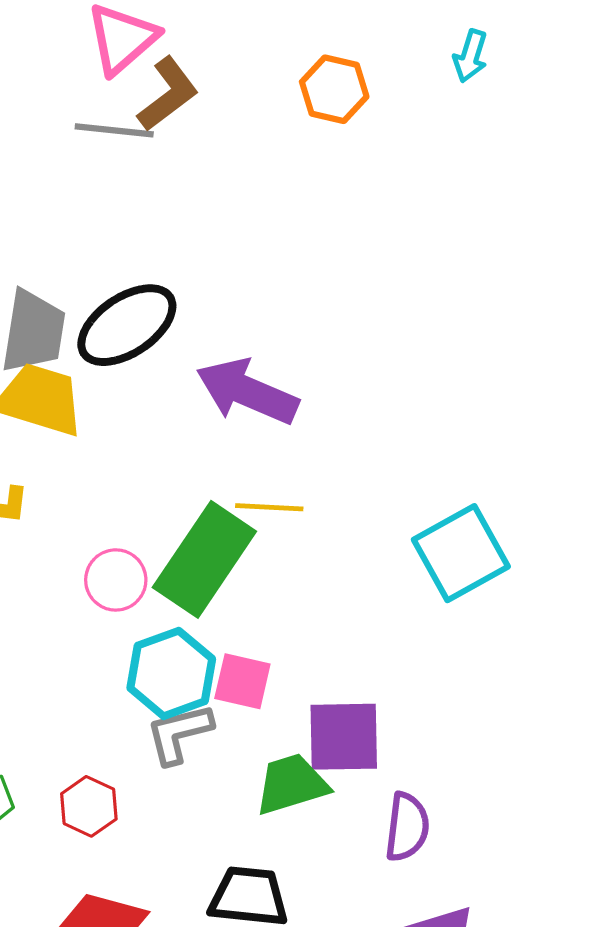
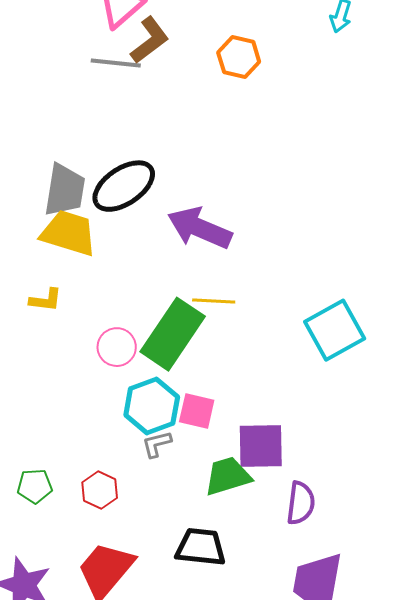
orange hexagon: (334, 89) -> (239, 57), moved
gray L-shape: (179, 734) -> (157, 444), size x0.7

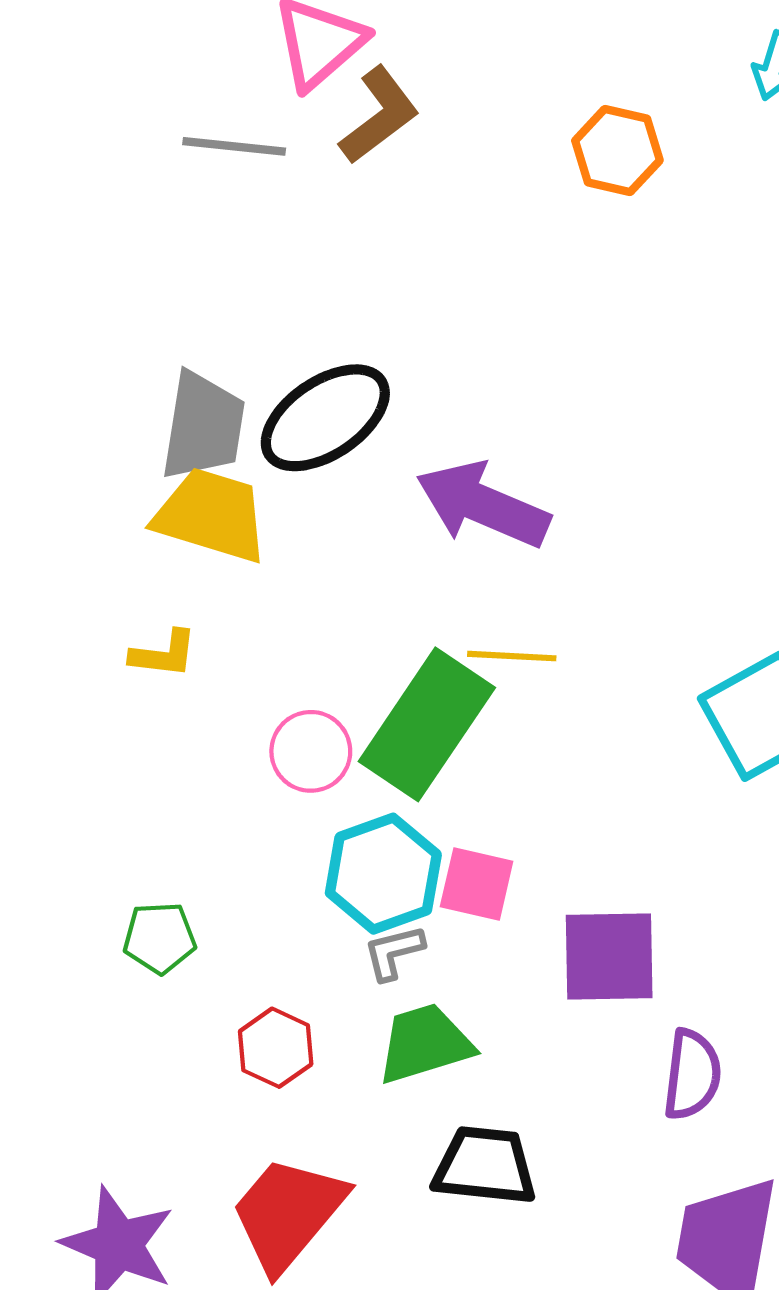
orange hexagon: (239, 57) -> (617, 150), moved
gray line: (116, 63) -> (234, 146), moved
green trapezoid: (228, 476) -> (425, 1044), moved
green pentagon: (35, 486) -> (160, 938), moved

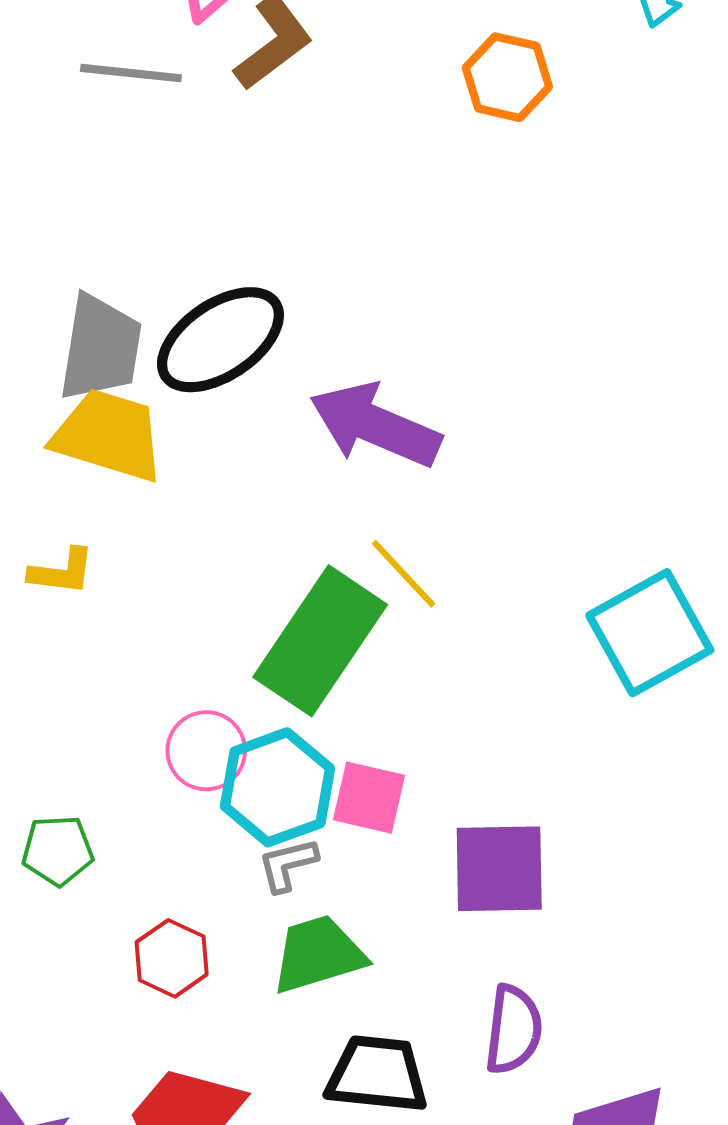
yellow line: (512, 656) -> (404, 574), turned 44
pink circle: (311, 751) -> (206, 751), moved
purple semicircle: (692, 1075) -> (513, 1030), moved

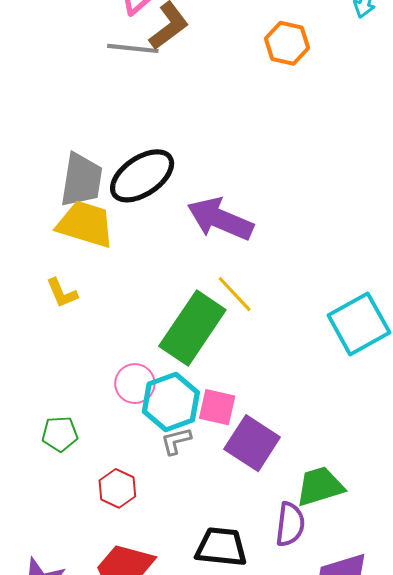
gray line: (131, 73) -> (133, 48), moved
yellow L-shape: (62, 572) -> (62, 293), turned 60
purple square: (499, 869) -> (252, 443), moved, turned 34
green trapezoid: (318, 954) -> (320, 486), moved

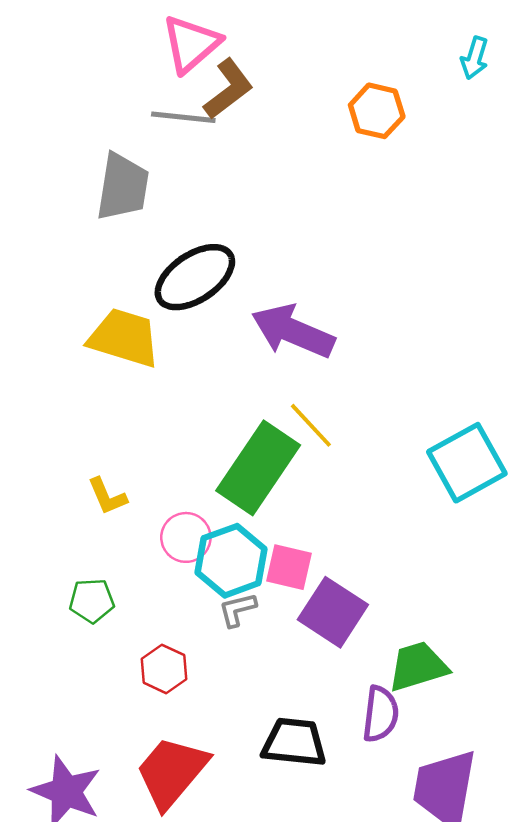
gray trapezoid: (81, 180) -> (123, 187), moved
yellow L-shape: (62, 293) -> (107, 496), moved

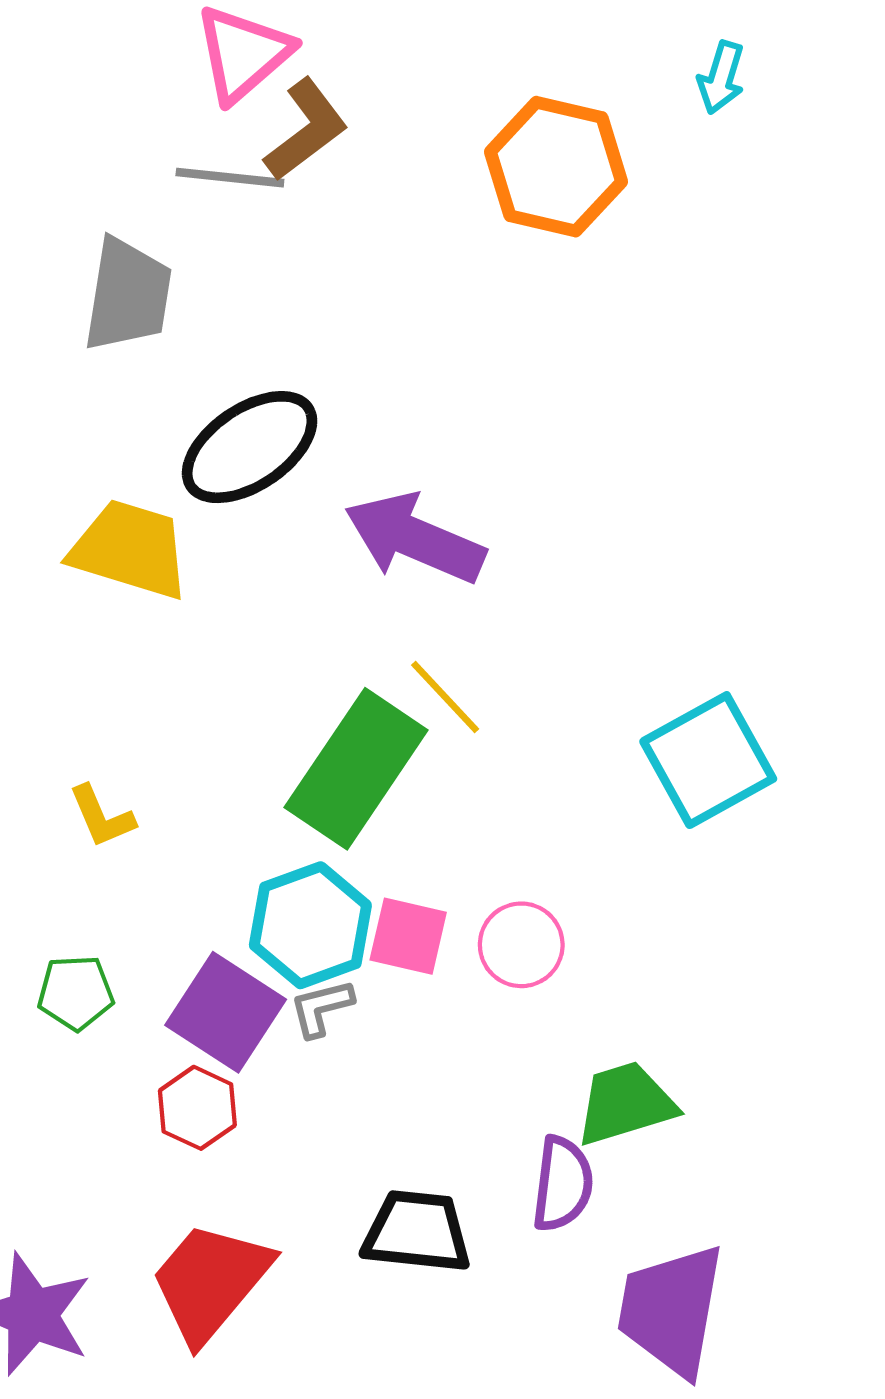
orange hexagon: (377, 111) -> (556, 167), size x1.5
pink circle: (186, 537) -> (521, 945), moved
purple square: (333, 612) -> (226, 1012), moved

